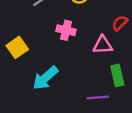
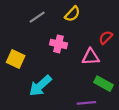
yellow square: (17, 47) -> (16, 59), turned -30
green rectangle: (117, 75) -> (104, 84), turned -48

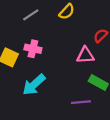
pink cross: (58, 44) -> (33, 49), moved

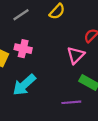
pink triangle: (85, 55) -> (76, 55), turned -42

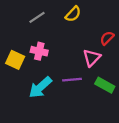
purple line: (71, 102) -> (72, 80), moved

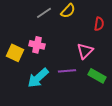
gray line: (37, 17) -> (44, 13), moved
red semicircle: (107, 38) -> (99, 24), moved, turned 144

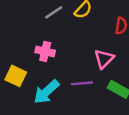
yellow square: (15, 53) -> (16, 76), moved

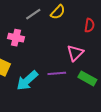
pink cross: (45, 51) -> (16, 38), moved

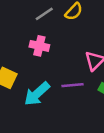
pink cross: (16, 38) -> (39, 46), moved

